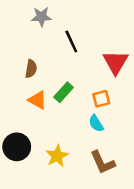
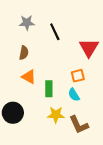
gray star: (41, 17) -> (27, 23), moved
green rectangle: (64, 92) -> (49, 89), moved, turned -42
yellow star: (57, 156) -> (56, 115), moved, turned 30

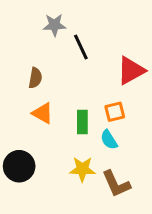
gray star: (27, 23) -> (54, 25), moved
red triangle: (89, 48) -> (131, 71), turned 30
green rectangle: (49, 89) -> (82, 122), moved

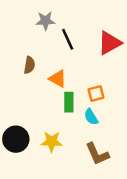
red triangle: (131, 71) -> (110, 43), moved
orange triangle: (43, 113) -> (58, 79), moved
yellow star: (82, 169) -> (52, 142), moved

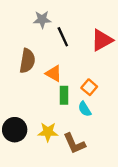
brown semicircle: (29, 65) -> (27, 61), size x1.5
orange square: (96, 93) -> (89, 87), turned -35
brown L-shape: (97, 154) -> (74, 143), moved

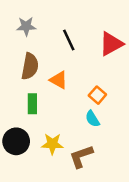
gray star: (42, 20) -> (26, 26), moved
green rectangle: (64, 95) -> (32, 104), moved
brown L-shape: (74, 143) -> (81, 156), turned 95

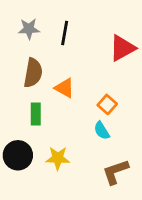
black line: (69, 40) -> (65, 33), moved, turned 35
brown L-shape: (81, 156) -> (115, 172), moved

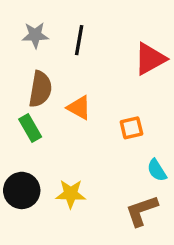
orange square: (107, 104) -> (131, 128), turned 36
green rectangle: (36, 114) -> (30, 128), moved, turned -30
cyan semicircle: (102, 131) -> (157, 170), moved

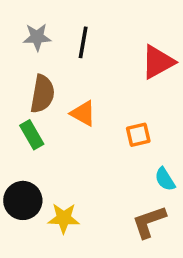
yellow star: (71, 194) -> (64, 218), moved

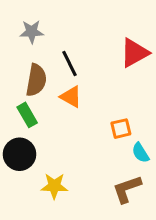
black line: (83, 42) -> (69, 63), moved, turned -36
orange square: (138, 135) -> (121, 129), moved
black circle: (23, 200) -> (20, 154), moved

